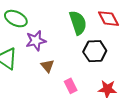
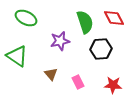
purple star: (36, 41) -> (60, 41), moved
brown triangle: (47, 66) -> (51, 74), moved

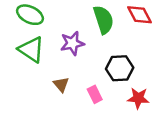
black hexagon: (101, 49) -> (120, 68), moved
green triangle: (17, 56) -> (31, 50), moved

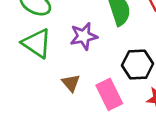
pink rectangle: (95, 94) -> (109, 94), size x1.5

